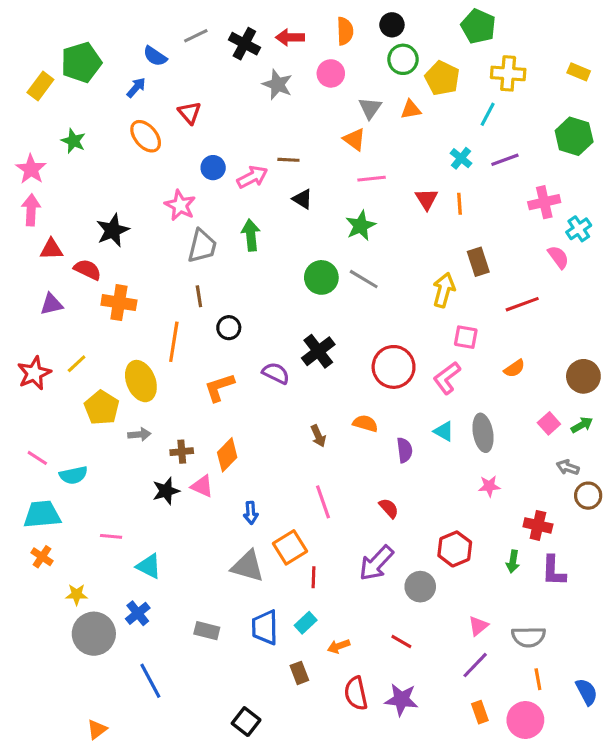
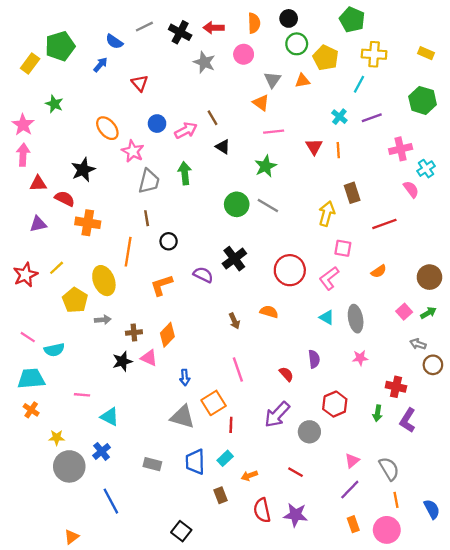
orange ellipse: (146, 136) -> (107, 128), moved
brown line: (288, 160) -> (212, 118), turned 56
purple semicircle: (405, 450) -> (314, 359), moved
purple L-shape: (554, 571) -> (408, 420), turned 30
gray semicircle: (529, 637) -> (389, 469), turned -120

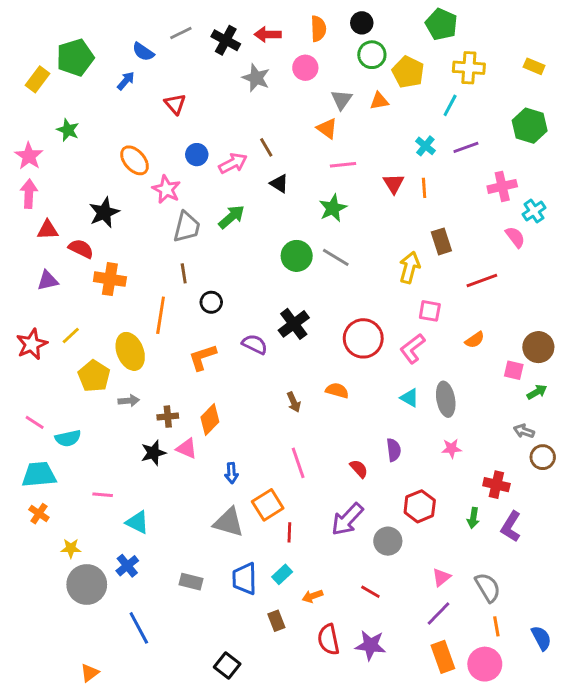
green arrow: (185, 173) -> (231, 217), turned 55
pink square: (404, 312) -> (514, 370), moved, turned -35
orange rectangle: (353, 524) -> (443, 657), size x1.5

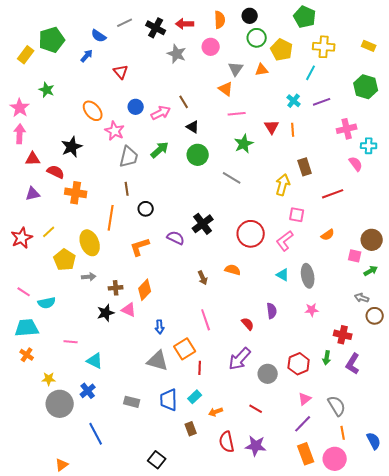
green star: (333, 208) -> (244, 144), moved
cyan cross: (534, 211) -> (369, 146), turned 35
green circle: (297, 256) -> (198, 155), moved
red hexagon: (420, 506) -> (299, 364), moved

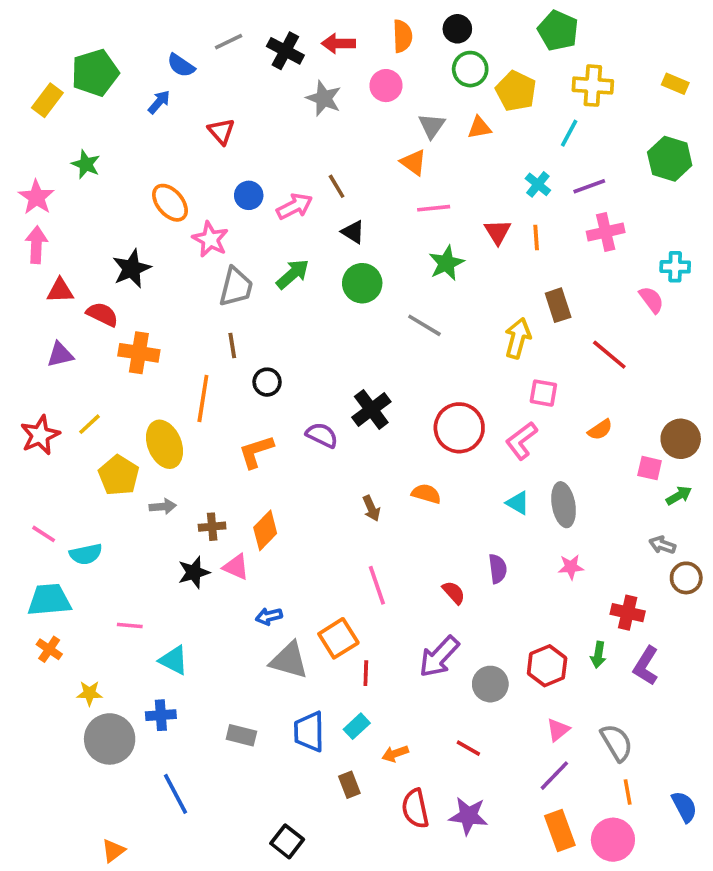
pink cross: (347, 129) -> (606, 232), moved
red line: (333, 194) -> (609, 355), turned 60
blue arrow: (160, 327) -> (269, 616), moved, turned 80
blue cross: (88, 391) -> (161, 715), turned 35

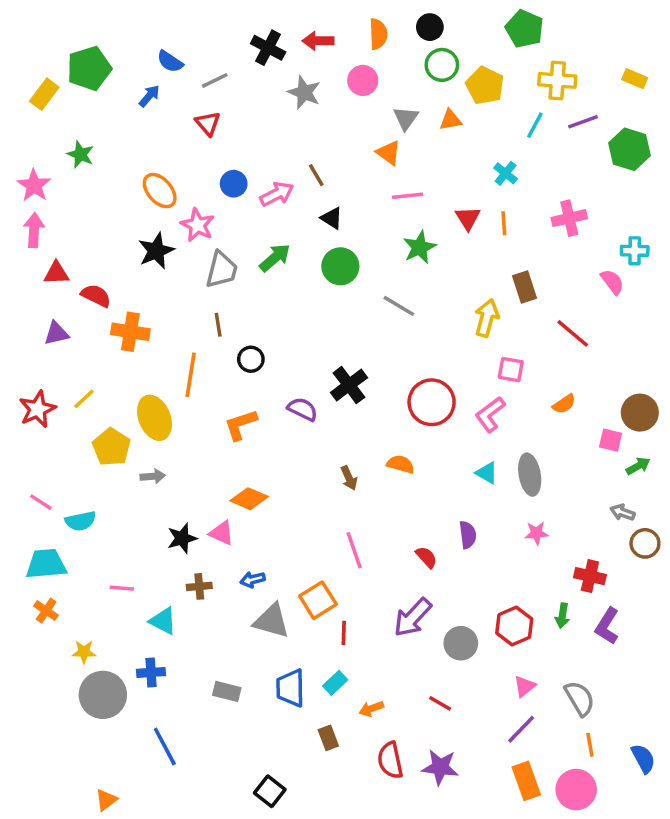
gray line: (229, 42) -> (215, 80), moved
purple line: (589, 186) -> (583, 122), moved
black star: (132, 269) -> (156, 251), moved
brown cross: (212, 527) -> (199, 586), moved
orange diamond: (265, 530) -> (249, 499), turned 69

